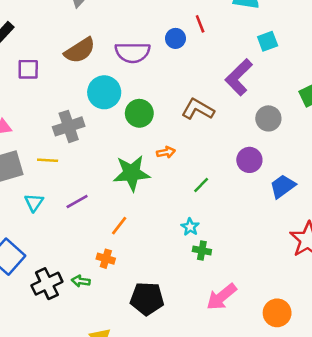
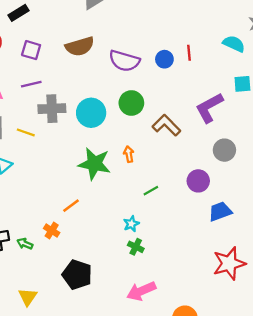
cyan circle: (104, 92) -> (91, 113), moved
green circle: (139, 113) -> (131, 103), moved
orange arrow: (166, 152) -> (129, 154), turned -105
purple line: (77, 202) -> (31, 84), moved

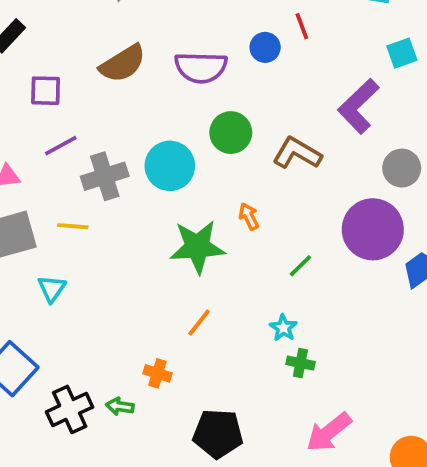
purple circle: (198, 181) -> (373, 229), size x1.6
orange line: (71, 206) -> (199, 323), moved

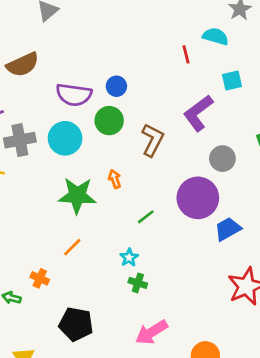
red line: (302, 26) -> (186, 54), moved
blue circle: (265, 47) -> (116, 86), moved
brown semicircle: (123, 64) -> (23, 65), moved
purple semicircle: (201, 67) -> (74, 95), moved
brown L-shape: (297, 153) -> (153, 140), turned 80

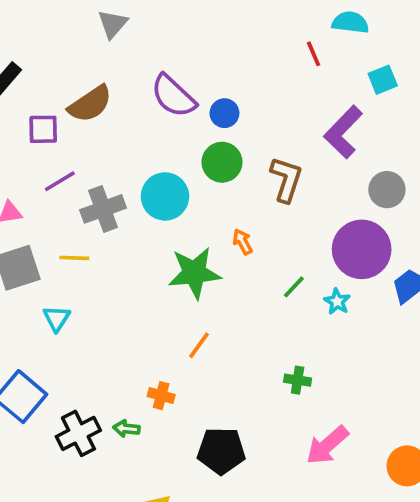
purple semicircle: (74, 95) -> (173, 96), moved, turned 44
cyan star: (129, 258) -> (337, 302), moved

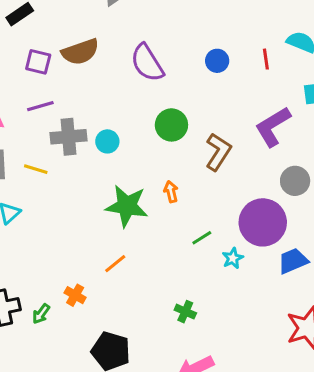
blue circle: (224, 113) -> (217, 61), moved
cyan circle: (165, 196) -> (107, 141), moved, size x0.6
green arrow: (126, 429) -> (41, 314), turned -75

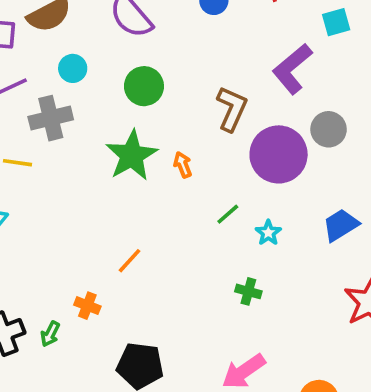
green circle: (171, 125) -> (144, 86), moved
cyan circle: (107, 141) -> (73, 68), moved
green star: (127, 206) -> (132, 155), moved, turned -30
purple circle: (263, 222) -> (279, 154), moved
green cross: (185, 312) -> (248, 291), moved

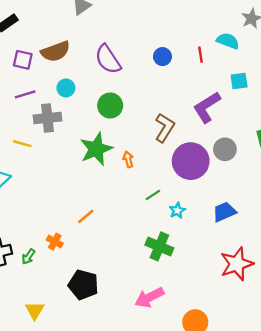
green cross: (248, 291) -> (159, 246), size x1.6

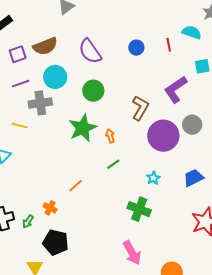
purple square: (23, 60) -> (18, 54), turned -30
cyan circle: (66, 88) -> (55, 77), size x1.5
green line: (153, 195) -> (113, 164), moved
black pentagon: (83, 285) -> (56, 242), moved
pink arrow: (149, 297) -> (132, 253), turned -90

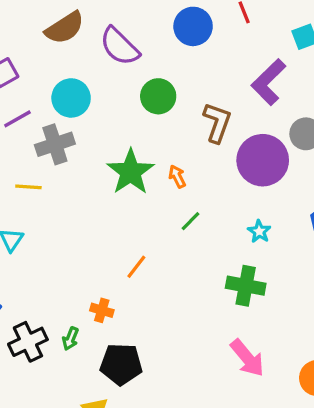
brown semicircle: (45, 46) -> (65, 28), moved
blue circle: (136, 48) -> (193, 26), size x1.5
green circle: (93, 91) -> (158, 96), moved

